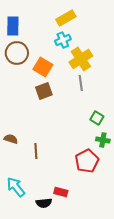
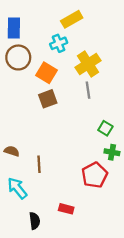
cyan cross: (63, 40) -> (59, 43), moved
cyan arrow: (16, 187) -> (17, 188), moved
black semicircle: (44, 203) -> (35, 221), moved, turned -91

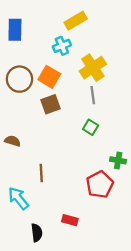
brown circle: (18, 57) -> (19, 79), moved
green square: (105, 128) -> (91, 127), moved
brown semicircle: (12, 151) -> (13, 141), moved

